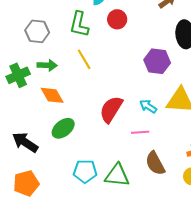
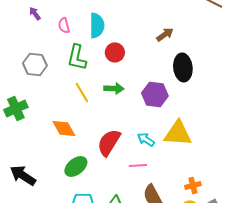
green arrow: (47, 65) -> (114, 88), moved
orange diamond: (52, 95) -> (64, 128), moved
green ellipse: (63, 128) -> (76, 166), moved

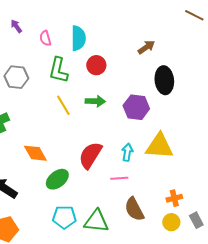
orange diamond: (64, 128) -> (35, 153), moved
cyan arrow: (146, 139) -> (127, 152), turned 66

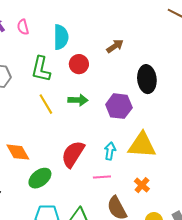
pink semicircle: (45, 38) -> (23, 27), moved
brown arrow: (146, 47) -> (115, 46), moved
orange cross: (174, 198) -> (142, 185), moved, turned -35

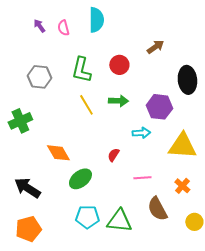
cyan semicircle: (61, 37) -> (96, 20), moved
cyan arrow: (110, 151) -> (141, 133), moved, turned 78
red semicircle: (73, 154) -> (113, 155), size x0.5

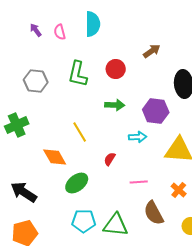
yellow line: (86, 105) -> (80, 132), moved

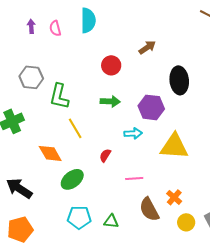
purple arrow: (36, 30) -> (31, 26), turned 32
green L-shape: (78, 74) -> (59, 96), moved
orange cross: (179, 190) -> (174, 197), moved
green triangle: (116, 225) -> (111, 221), size x0.6

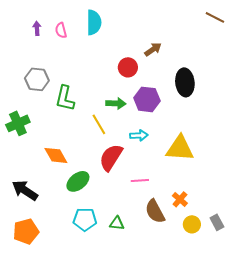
red circle: (111, 65) -> (128, 67), moved
purple hexagon: (151, 107) -> (147, 99), moved
yellow line: (75, 128) -> (99, 124), moved
red semicircle: (105, 155) -> (111, 157), size x2.0

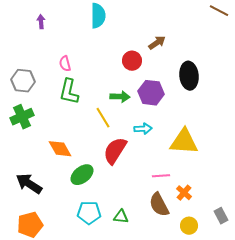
pink semicircle: (61, 30) -> (65, 64), moved
gray hexagon: (37, 79) -> (23, 81), moved
pink line: (140, 180) -> (161, 176), moved
yellow circle: (192, 224) -> (189, 226), moved

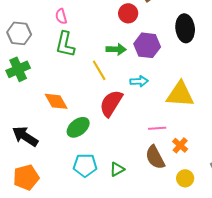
green triangle: (121, 217) -> (117, 169), turned -35

